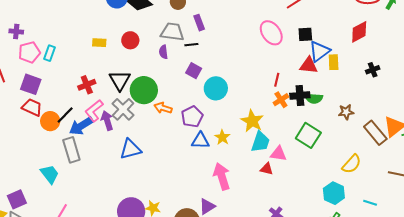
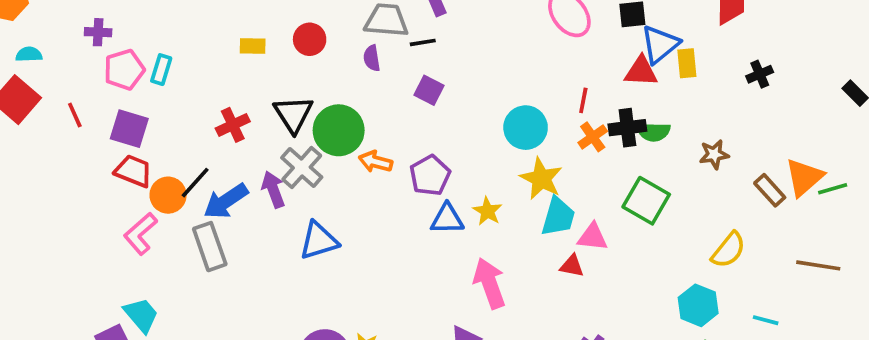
cyan circle: (216, 88) -> (526, 128), moved
pink L-shape: (94, 111) -> (140, 234), moved
brown rectangle: (375, 133) -> (770, 190), size x0.7
cyan trapezoid: (50, 174) -> (141, 315), moved

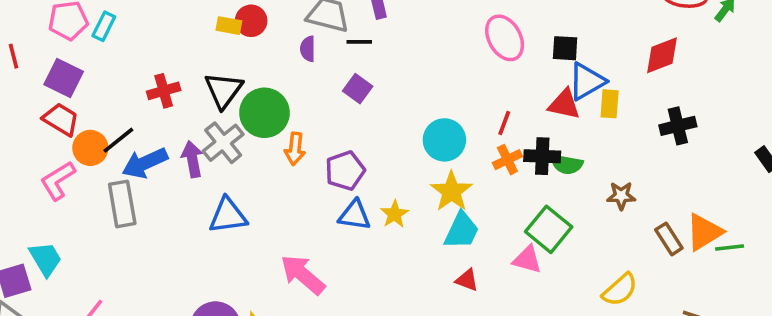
yellow rectangle: (253, 46) -> (229, 26), moved
black cross: (760, 74) -> (678, 126), size x1.4
orange arrow: (376, 162) -> (295, 149), turned -108
pink triangle: (593, 237) -> (527, 260), moved
pink arrow: (490, 283) -> (303, 275), moved, turned -39

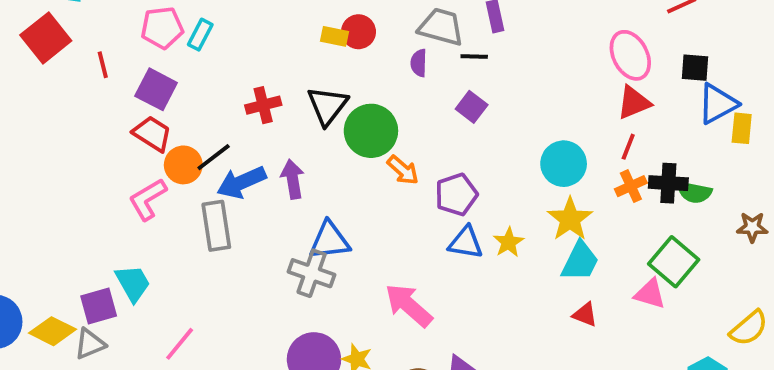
red triangle: (564, 104) -> (634, 103), moved, turned -36
gray cross: (223, 143) -> (312, 273), moved, turned -33
orange arrow: (295, 149) -> (403, 170), turned -56

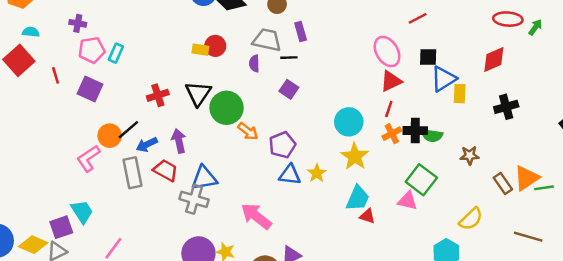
red trapezoid: (152, 134) -> (166, 170), moved
blue arrow: (241, 182) -> (147, 145), size x0.7
cyan trapezoid: (580, 261) -> (358, 198), moved

